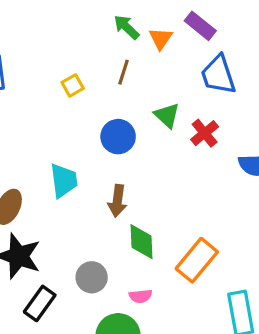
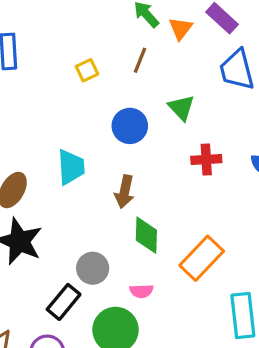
red cross: (205, 133) -> (206, 159), moved, turned 32
black rectangle: (40, 303) -> (64, 302), moved

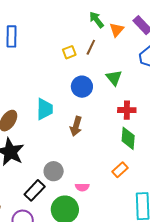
yellow square: (87, 70) -> (69, 52), moved
green diamond: (146, 235) -> (128, 138), moved
orange rectangle: (202, 258) -> (120, 170), size x0.6

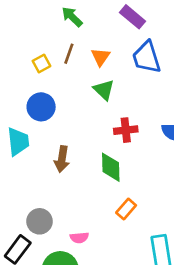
orange triangle: (117, 30) -> (101, 57), moved
blue circle: (82, 87) -> (41, 107), moved
green diamond: (128, 138) -> (111, 167), moved

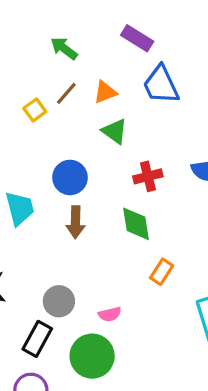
brown line: (69, 54) -> (66, 93), turned 30
orange triangle: (101, 57) -> (105, 92), turned 42
blue circle: (41, 107) -> (70, 177), moved

